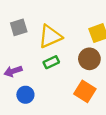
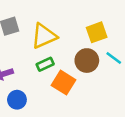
orange square: (85, 91) -> (64, 83), moved

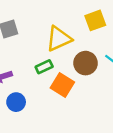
yellow square: (97, 32) -> (95, 20), moved
yellow triangle: (44, 36) -> (59, 39), moved

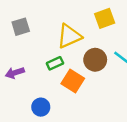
blue circle: (16, 102) -> (41, 107), moved

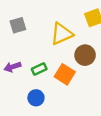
green rectangle: (55, 63) -> (39, 69), moved

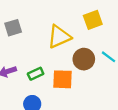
orange square: (65, 74) -> (62, 79), turned -30

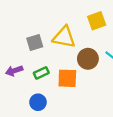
gray square: (13, 28) -> (35, 43), moved
yellow triangle: (59, 37) -> (64, 37), turned 35

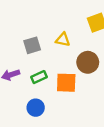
yellow triangle: (64, 37) -> (63, 40), size x0.6

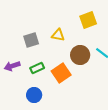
orange square: (66, 83) -> (61, 73), turned -36

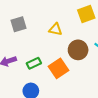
gray square: (31, 40) -> (19, 24), moved

